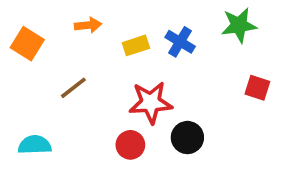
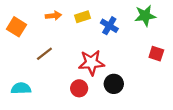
yellow rectangle: (136, 45) -> (82, 17), moved

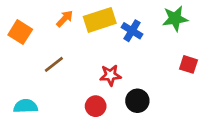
orange arrow: (53, 16) -> (65, 19), turned -40
yellow rectangle: (82, 17) -> (100, 20), size x1.6
red star: (91, 63) -> (110, 75), size x0.7

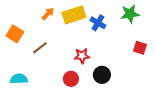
orange square: (20, 32) -> (15, 34), moved

